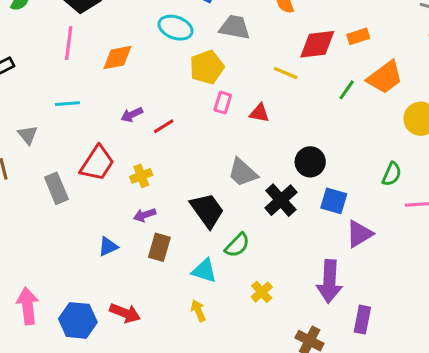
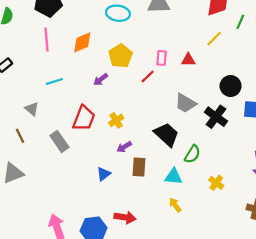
yellow pentagon: (207, 67) -> (121, 56), moved
yellow line: (286, 73) -> (214, 39), moved, turned -56
green line: (347, 90) -> (240, 22), moved
red line: (164, 126) -> (148, 76), moved

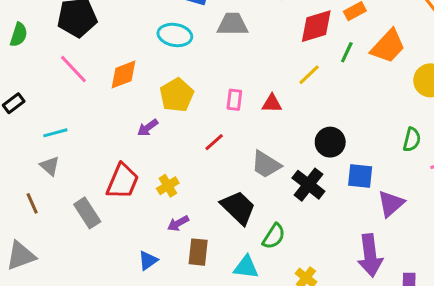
pink line: (47, 40) -> (73, 69), turned -40
red line: (148, 76) -> (214, 142), moved
cyan line: (55, 81) -> (55, 133), moved

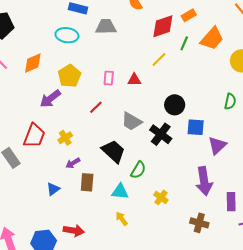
purple arrow: (148, 128) -> (50, 99), size x1.5

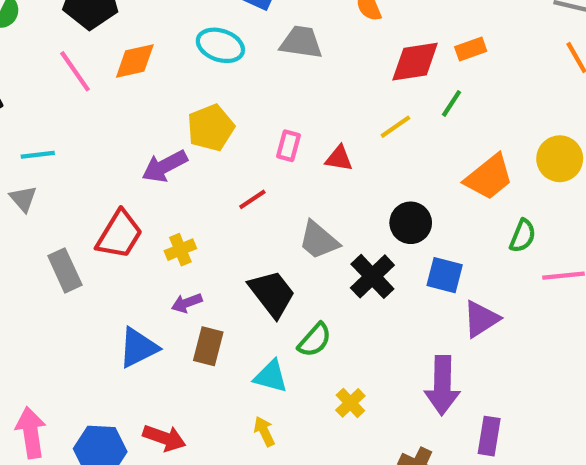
orange trapezoid: (212, 39) -> (489, 177), moved
orange diamond: (33, 63) -> (135, 61), moved
blue triangle: (53, 189) -> (138, 348), size x1.5

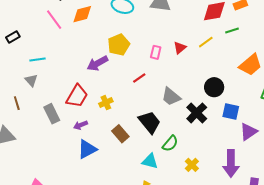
green line: (452, 103) -> (232, 30), turned 40
red triangle: (339, 158) -> (180, 48), moved, turned -48
purple arrow: (187, 303) -> (81, 125), moved
brown rectangle: (208, 346) -> (120, 134), moved, turned -54
yellow cross: (350, 403) -> (192, 165), moved

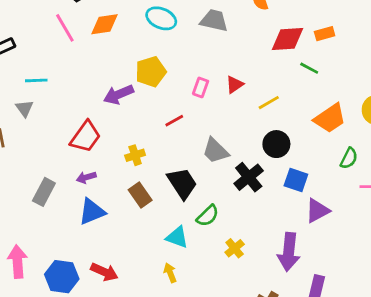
green line: (232, 30) -> (309, 68), turned 40
yellow line: (206, 42) -> (269, 103), moved
yellow cross: (106, 103) -> (135, 155), moved
gray rectangle: (52, 114) -> (44, 192), moved, turned 48

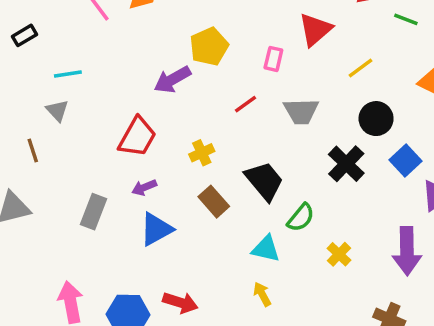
red triangle: (235, 84) -> (315, 30), moved, size x1.5
gray trapezoid: (215, 151) -> (301, 111), moved, turned -40
blue square: (296, 180) -> (405, 160), turned 35

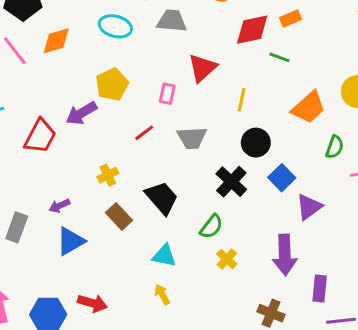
yellow line: (361, 68) -> (242, 100), turned -40
red trapezoid: (137, 137) -> (40, 136), moved
green semicircle: (301, 218) -> (211, 227), moved

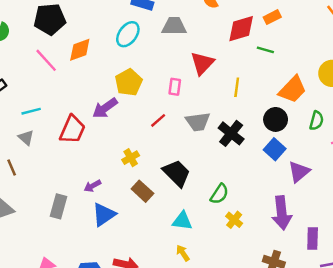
cyan ellipse: (115, 26) -> (128, 34), turned -65
black circle: (256, 143) -> (276, 119), moved
black cross: (231, 182) -> (231, 133), moved

